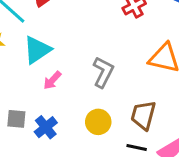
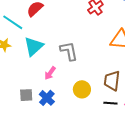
gray L-shape: (103, 72) -> (69, 51), moved, turned -30
pink arrow: (52, 80) -> (50, 73), moved

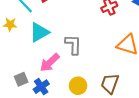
pink arrow: (50, 73) -> (50, 63), size x1.5
gray square: (26, 95) -> (21, 79), turned -32

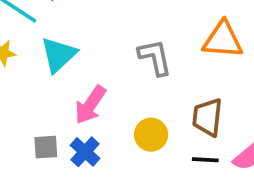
gray L-shape: (73, 45) -> (155, 57), moved
gray square: (21, 79) -> (46, 147), turned 32

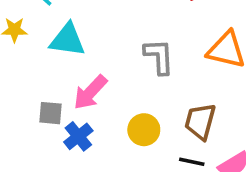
cyan triangle: (59, 55) -> (67, 40), turned 42
gray square: (46, 147) -> (51, 113), moved

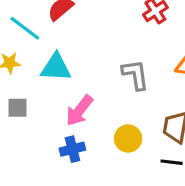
gray square: (51, 113) -> (18, 108), moved
blue cross: (78, 136) -> (72, 149), turned 30

